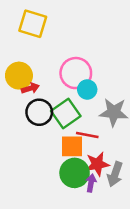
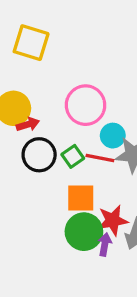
cyan circle: (87, 90) -> (113, 136), moved
green square: (66, 114) -> (73, 156), size x0.6
red line: (87, 135) -> (100, 158), moved

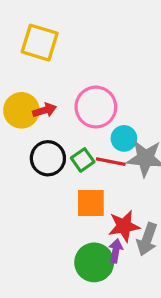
red arrow: (28, 124) -> (45, 110), moved
green circle: (84, 232) -> (94, 262), moved

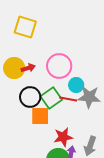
green square: (83, 160) -> (51, 98), size x1.5
orange square: (91, 203) -> (40, 116), moved
red star: (124, 226) -> (63, 137), moved

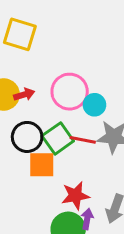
cyan circle: (76, 85) -> (94, 105), moved

